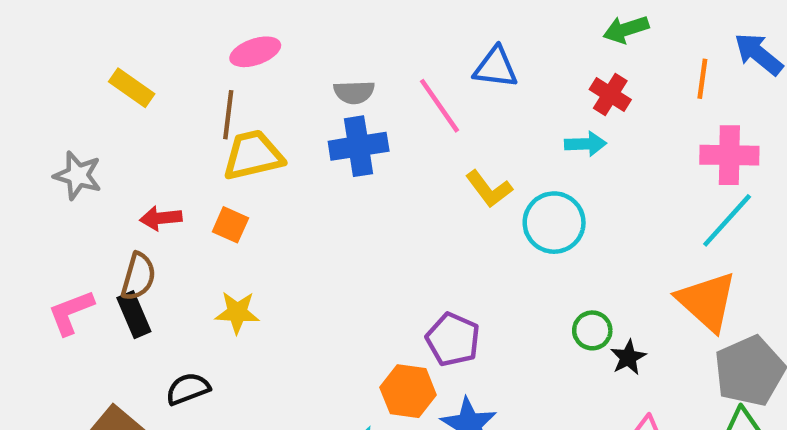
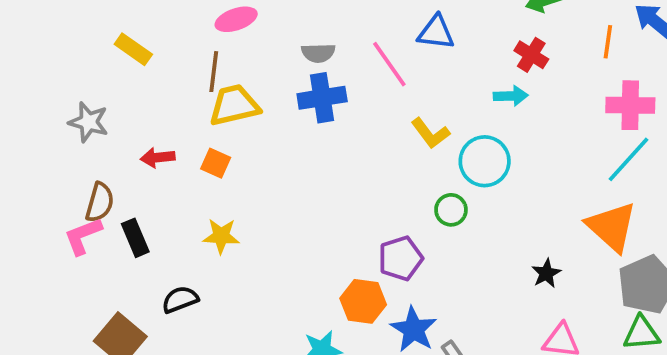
brown semicircle: (138, 277) -> (100, 202), moved
green circle: (592, 330) -> (451, 210), moved
purple pentagon: (453, 339) -> (401, 258), turned 30

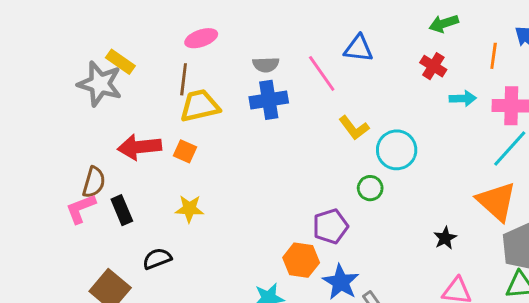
cyan arrow: (511, 96) -> (463, 98), moved
gray star: (89, 122) -> (100, 84), moved, size x1.4
red arrow: (158, 158) -> (139, 147), size x1.6

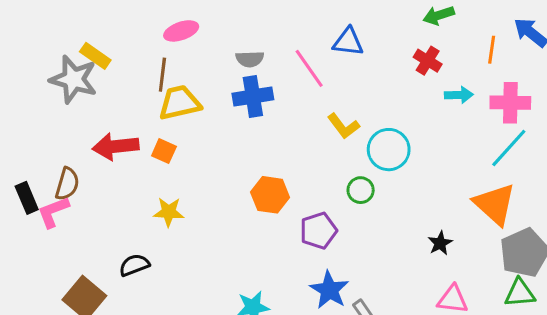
black rectangle: (122, 210) -> (27, 198), moved
orange hexagon: (301, 260) -> (270, 195), moved

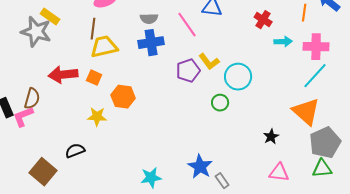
orange hexagon: (270, 195) -> (123, 97), moved
purple pentagon: (318, 231) -> (188, 71), moved

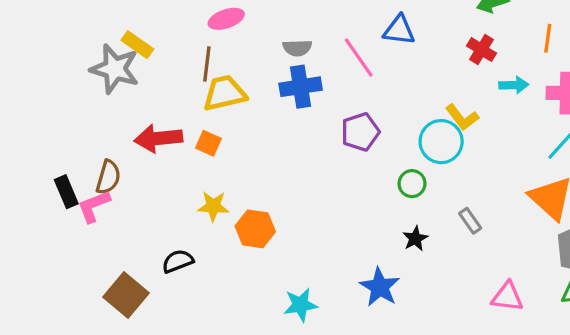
yellow L-shape: (209, 62) -> (462, 117), moved
orange hexagon: (123, 97) -> (255, 229), moved
black star: (271, 137) -> (415, 239), moved
gray rectangle: (222, 181) -> (470, 221), moved

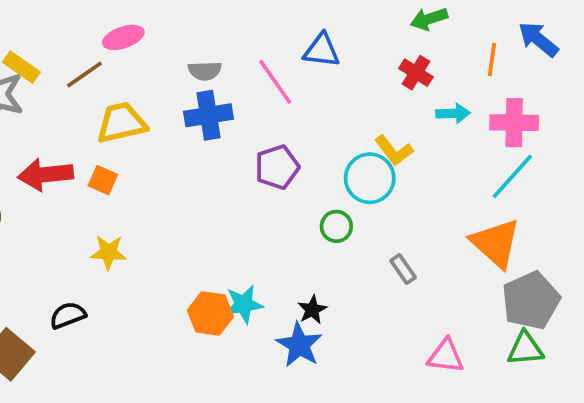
brown line: (207, 64) -> (84, 74), moved, turned 48
orange hexagon: (255, 229) -> (210, 313), moved
black star: (415, 239) -> (312, 310), moved
cyan star: (301, 305) -> (244, 304), moved

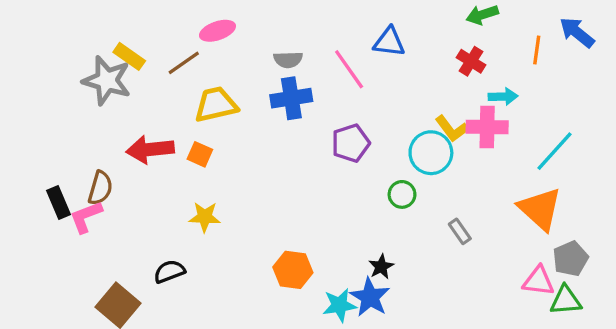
pink cross: (514, 123) -> (487, 127), moved
gray pentagon: (531, 300) -> (571, 259), size x0.7
cyan star: (244, 304) -> (339, 305), moved
pink triangle: (446, 356) -> (538, 281), moved

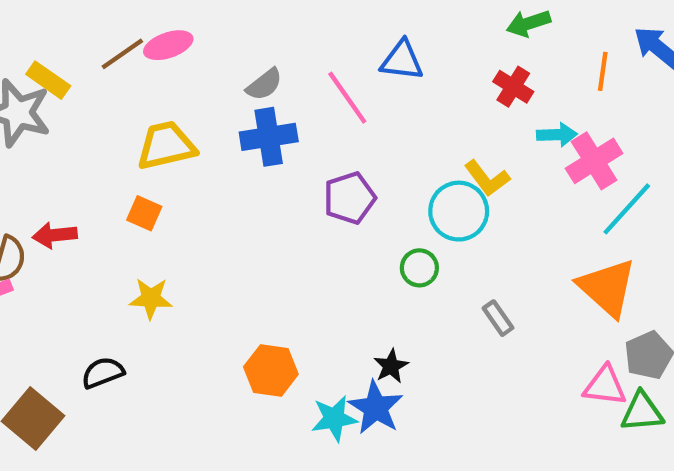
gray semicircle: (288, 60) -> (264, 84), turned -36
brown line: (184, 63) -> (122, 54), moved
pink cross: (487, 127) -> (594, 161), moved, turned -33
red arrow: (150, 149) -> (55, 235), moved, size x0.7

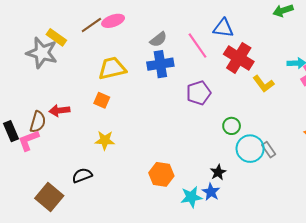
red cross: (513, 87) -> (239, 58), moved, size x1.6
cyan circle: (459, 211) -> (250, 149), moved
blue star: (376, 408) -> (211, 192), size x0.7

